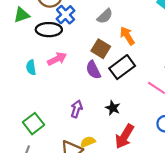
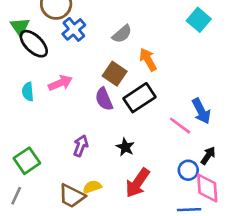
green triangle: (22, 15) -> (20, 27), turned -49
black ellipse: (49, 30) -> (34, 44), moved, turned 40

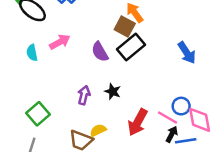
brown square: (115, 74) -> (125, 27), moved
pink line: (180, 126) -> (168, 117), moved
black star: (125, 147) -> (113, 92), moved
black arrow: (208, 156) -> (172, 134), moved

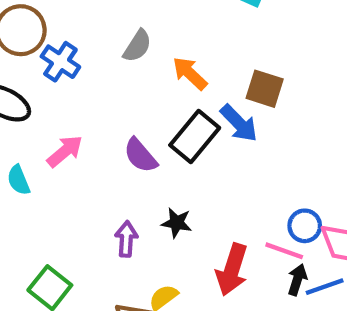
brown square: (125, 27) -> (265, 89), moved
blue arrow: (187, 53) -> (239, 123), moved

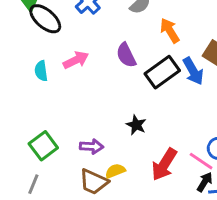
purple semicircle: (140, 155) -> (126, 55), moved
purple arrow: (126, 239) -> (92, 146), moved, turned 75

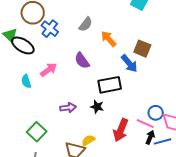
black rectangle: (162, 72) -> (110, 85), moved, turned 35
purple arrow: (92, 146) -> (68, 108), moved

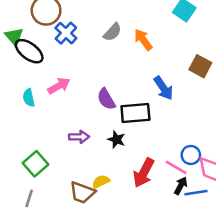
orange arrow: (109, 39) -> (143, 40), moved
brown square: (142, 49) -> (200, 66), moved
purple semicircle: (82, 61) -> (106, 99), moved

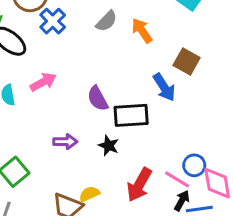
brown square: (200, 66) -> (187, 62), moved

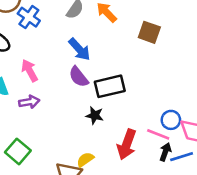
pink arrow: (43, 82) -> (30, 71), turned -80
blue arrow: (164, 87) -> (79, 49), moved
purple arrow: (65, 142) -> (29, 102), moved

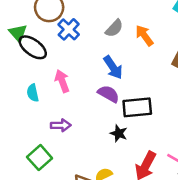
purple semicircle: (79, 77) -> (109, 94), turned 150
purple arrow: (29, 102) -> (61, 125), moved

